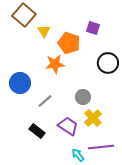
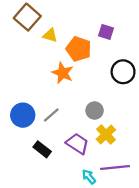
yellow triangle: (44, 31) -> (50, 35), turned -40
orange star: (55, 64) -> (63, 73), turned 30
blue circle: (20, 83) -> (23, 115), moved

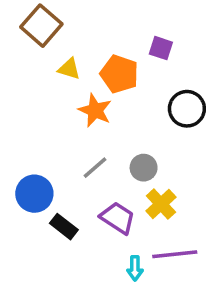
yellow triangle: (50, 35) -> (69, 69), moved
blue circle: (23, 115) -> (34, 194), moved
gray line: (51, 115) -> (95, 168), moved
cyan arrow: (89, 177) -> (135, 268), turned -140

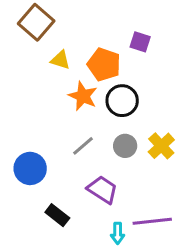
black circle: (187, 109) -> (122, 101), moved
yellow cross: (161, 204) -> (161, 146), moved
black rectangle: (64, 227) -> (57, 215), moved

